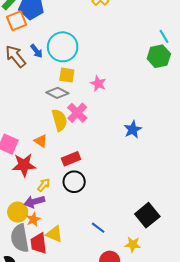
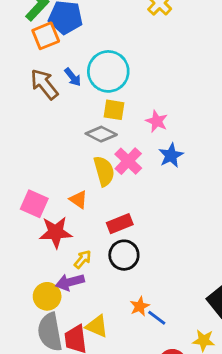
blue star: (133, 129) -> (171, 155), moved
orange star: (33, 219) -> (140, 306), moved

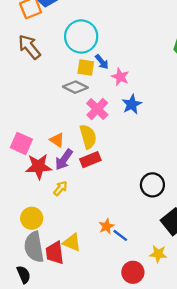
blue arrow: (73, 77) -> (102, 62), moved
yellow semicircle: (104, 171) -> (88, 137), moved
black circle: (124, 255) -> (152, 185), moved
purple arrow: (70, 282) -> (64, 160), moved, turned -40

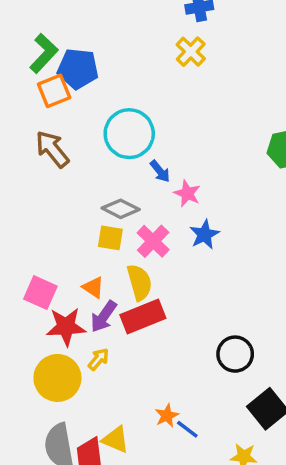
yellow square: (86, 68) -> (110, 238), moved
red rectangle: (90, 160) -> (143, 316), size x1.4
yellow circle: (32, 218) -> (57, 378), moved, size x1.4

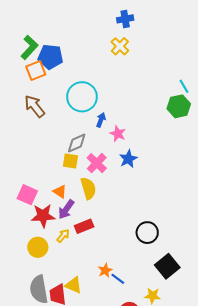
blue arrow: (160, 171) -> (101, 120), turned -120
gray diamond: (121, 209) -> (77, 143), turned -50
red rectangle: (143, 316) -> (84, 226), moved, size x0.7
yellow circle: (57, 378) -> (38, 247), size x0.7

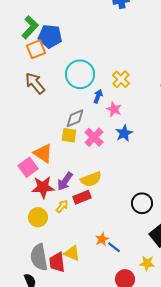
yellow cross: (120, 46) -> (121, 79), moved
yellow semicircle: (88, 188) -> (91, 179), moved, turned 85
orange triangle: (60, 191) -> (43, 153), moved, size x1.5
pink square: (27, 195) -> (28, 167), turned 30

